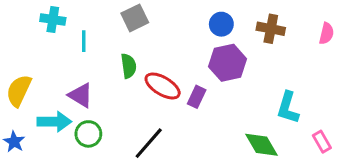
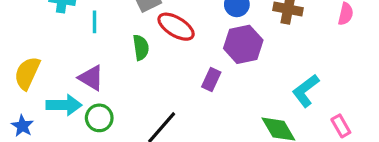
red ellipse: (163, 86) -> (176, 27), moved
cyan L-shape: (288, 108) -> (306, 91), turned 36

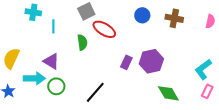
purple hexagon: (243, 44) -> (151, 61), moved
cyan L-shape: (306, 91) -> (203, 69), moved
pink rectangle: (341, 126) -> (207, 91), turned 56

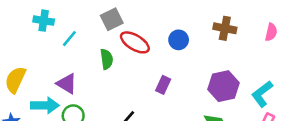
blue circle: (142, 15) -> (179, 40), moved
cyan line: (53, 26) -> (69, 39), turned 40
purple hexagon: (151, 61) -> (224, 86), moved

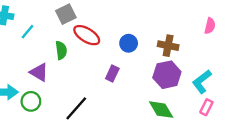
brown cross: (225, 28) -> (168, 46), moved
blue circle: (179, 40) -> (129, 43), moved
purple triangle: (67, 84) -> (39, 72), moved

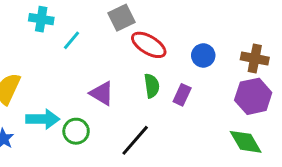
green semicircle: (61, 50) -> (152, 86), moved
purple triangle: (39, 72) -> (102, 93), moved

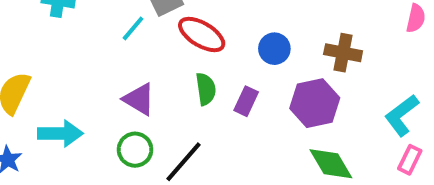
cyan line: (71, 40) -> (133, 28), moved
purple hexagon: (253, 96) -> (315, 103), moved
green circle: (76, 131) -> (135, 150), moved

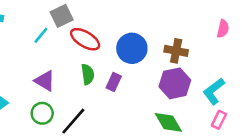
blue circle: (274, 49) -> (132, 48), size x1.5
purple hexagon: (315, 103) -> (175, 83), moved

